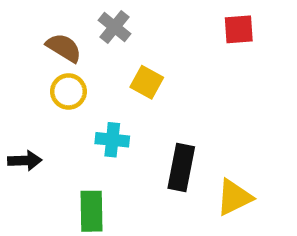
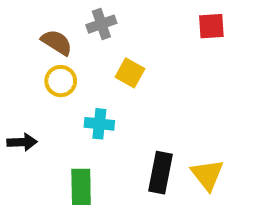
gray cross: (115, 27) -> (101, 24), turned 32
black rectangle: (181, 167) -> (160, 173), moved
yellow triangle: (234, 197) -> (207, 175), turned -42

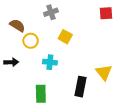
brown semicircle: (57, 42) -> (17, 25), moved
black arrow: (22, 142) -> (11, 62), moved
yellow triangle: (207, 175) -> (104, 72), moved

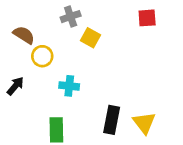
yellow square: (65, 37) -> (90, 38), moved
black arrow: (11, 62) -> (15, 86), turned -48
yellow triangle: (104, 72) -> (144, 123), moved

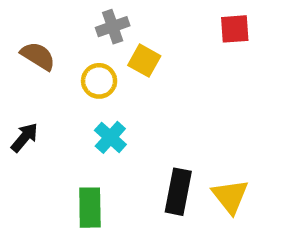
yellow circle: (42, 56) -> (99, 81), moved
cyan cross: (69, 86) -> (110, 137), turned 36

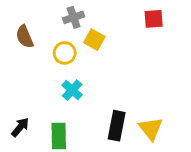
brown semicircle: (38, 56) -> (25, 37), turned -145
black arrow: (24, 137) -> (20, 127), moved

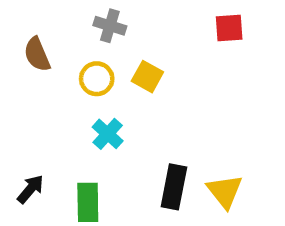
gray cross: (74, 17) -> (110, 26), turned 36
yellow square: (94, 40) -> (147, 77), moved

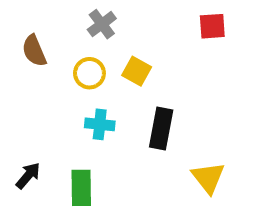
gray cross: (110, 26) -> (102, 24), turned 36
cyan cross: (108, 134) -> (100, 124), turned -36
black rectangle: (174, 187) -> (161, 129), moved

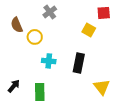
yellow square: (137, 71) -> (89, 30), moved
yellow circle: (89, 73) -> (35, 37), moved

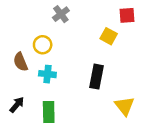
brown semicircle: (17, 25) -> (21, 62), moved
cyan cross: (49, 61) -> (47, 74), moved

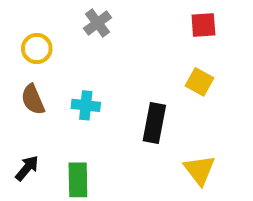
yellow square: (109, 36) -> (199, 82), moved
yellow circle: (43, 45) -> (37, 49), moved
cyan cross: (47, 74) -> (86, 105), moved

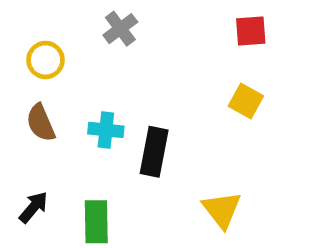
black rectangle: (154, 123) -> (154, 152), moved
yellow triangle: (199, 170) -> (222, 210), moved

